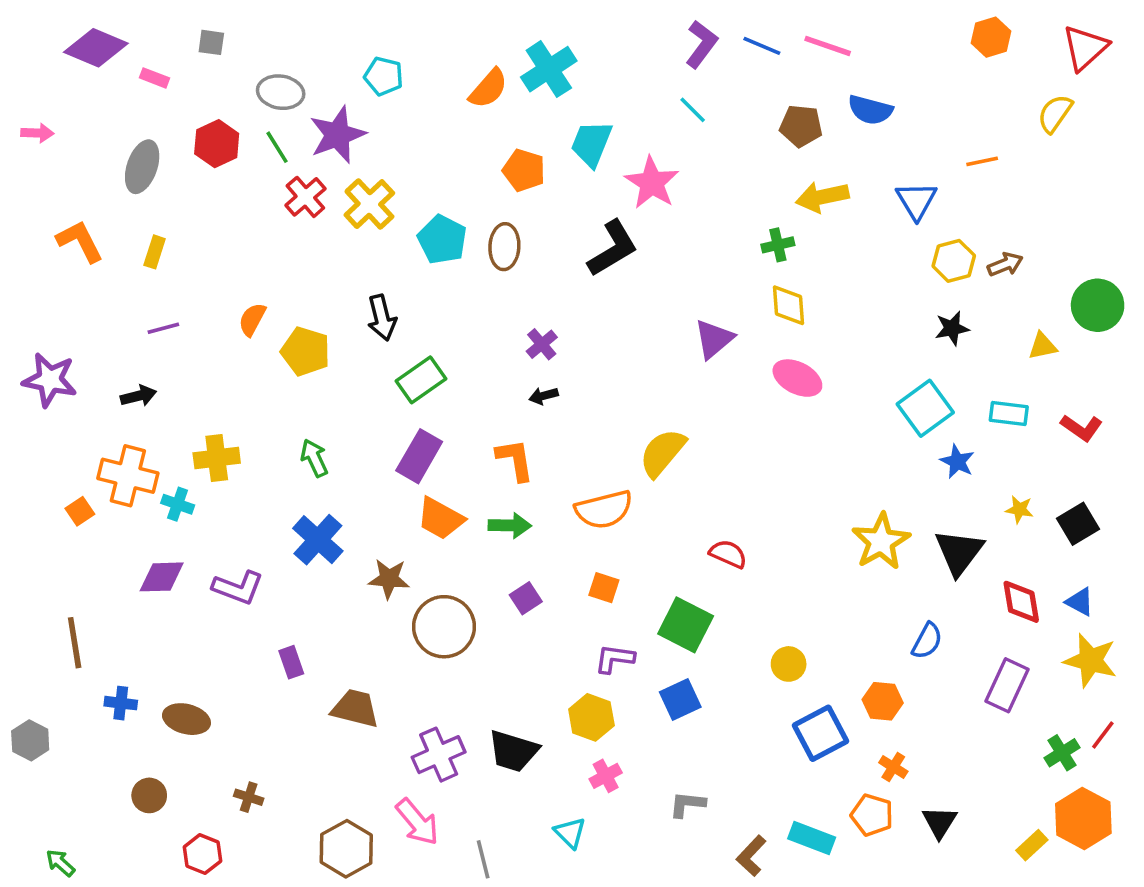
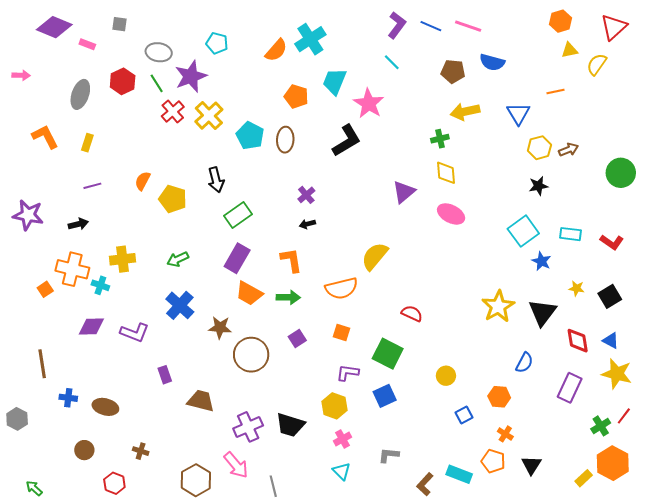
yellow triangle: (1043, 346) -> (570, 50), moved
green arrow: (314, 458) -> (178, 259), turned -90
blue square: (821, 733) -> (464, 415), size x0.6
cyan triangle: (570, 833) -> (342, 471), moved

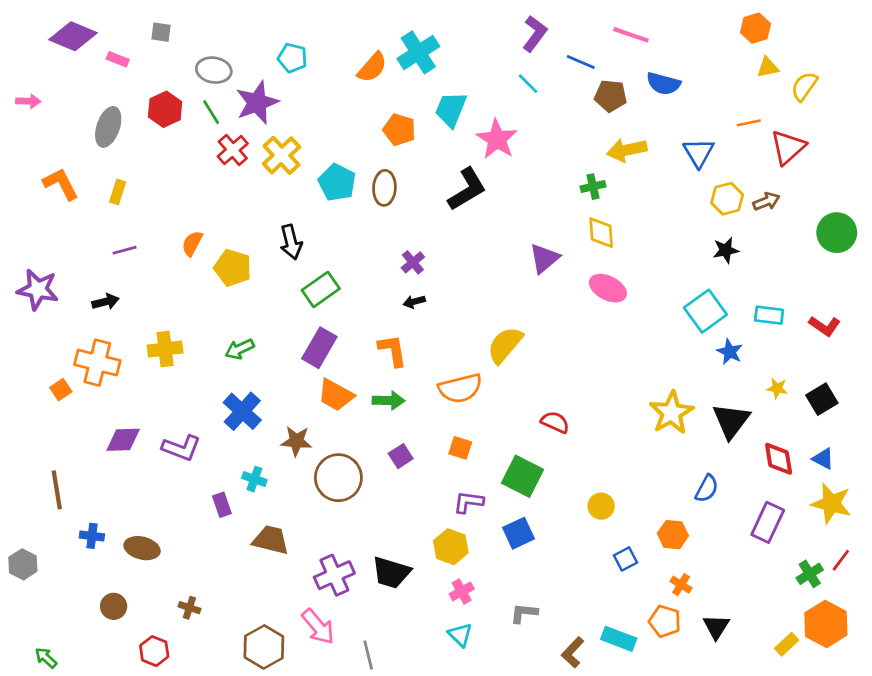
blue line: (431, 26) -> (581, 62), moved
red triangle: (614, 27) -> (788, 147), moved
cyan cross: (100, 285) -> (254, 479), moved

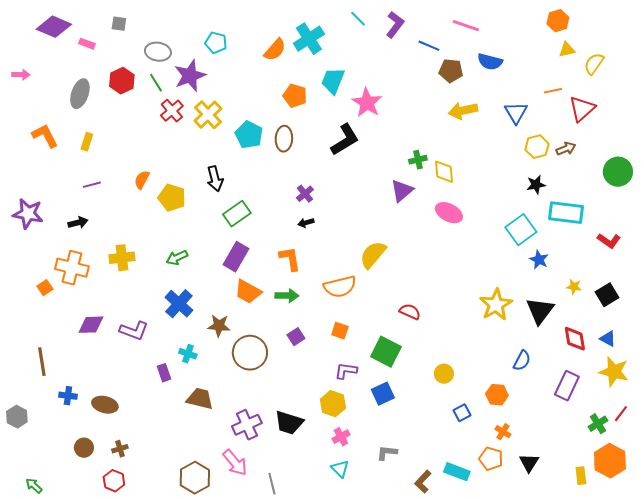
cyan line: (528, 84) -> (358, 19), moved
green cross: (593, 187) -> (418, 160), moved
cyan rectangle: (769, 315) -> (566, 213), moved, size x1.6
brown cross: (189, 608) -> (120, 449), moved, turned -35
yellow rectangle: (787, 644) -> (581, 476), turned -54

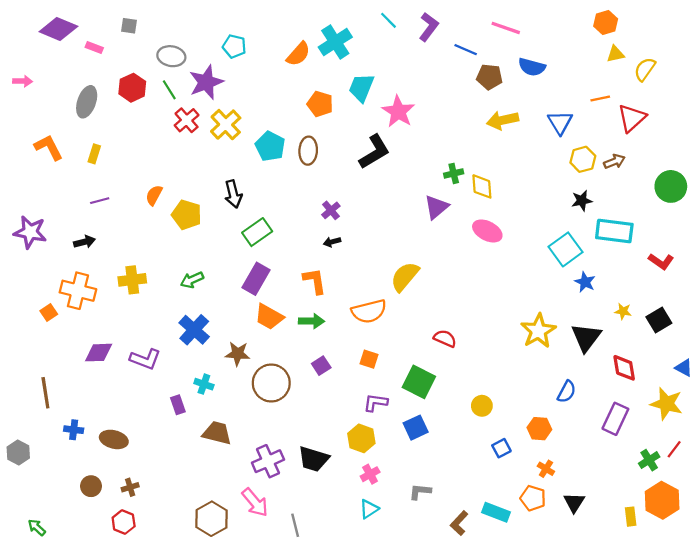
blue triangle: (608, 339) -> (684, 368), moved
cyan triangle: (340, 469) -> (369, 509), turned 42

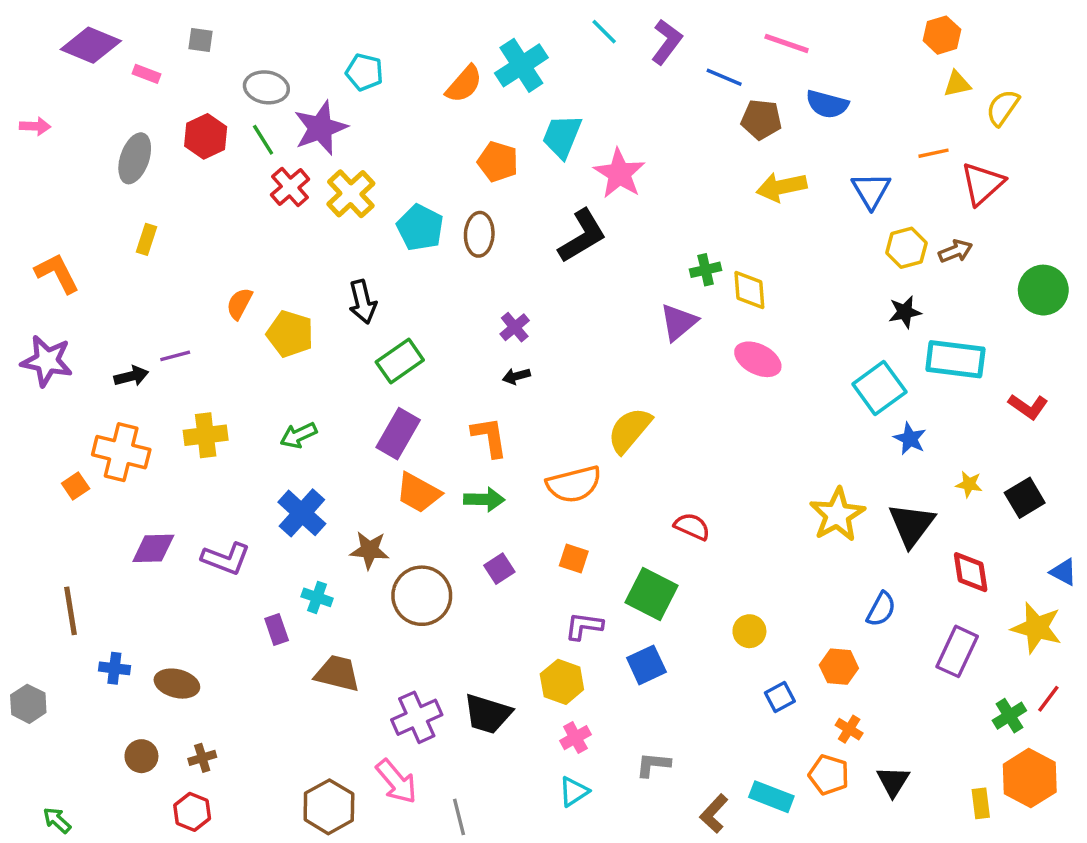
orange L-shape: (49, 147) -> (57, 273), moved
purple line: (100, 201) -> (175, 356), moved

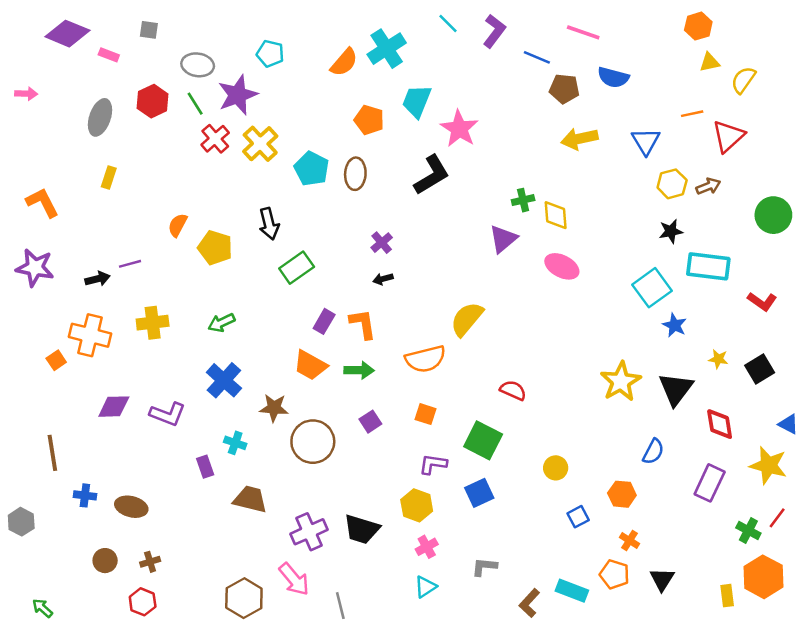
purple rectangle: (398, 434) -> (324, 321), moved, size x0.7
green cross: (1009, 716) -> (748, 530), turned -30

